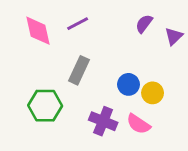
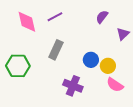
purple triangle: (174, 36) -> (123, 34), moved
green hexagon: (45, 106) -> (18, 66), moved
pink semicircle: (138, 124) -> (115, 85), moved

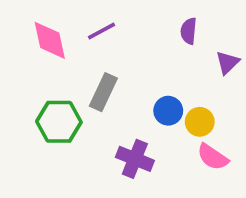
purple semicircle: (102, 17) -> (189, 31), turned -32
green hexagon: (18, 66) -> (59, 122), moved

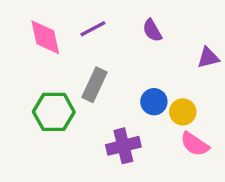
purple semicircle: (189, 31) -> (152, 30), moved, turned -35
purple triangle: (227, 63) -> (208, 58), turned 30
purple cross: (135, 159) -> (123, 146), turned -36

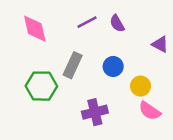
purple line: (93, 29) -> (87, 22), moved
purple triangle: (208, 58) -> (160, 44), turned 42
blue circle: (154, 102) -> (113, 66), moved

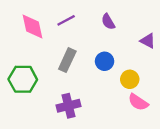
purple line: (87, 22) -> (66, 20), moved
green hexagon: (41, 86) -> (23, 79), moved
purple cross: (95, 112) -> (68, 106), moved

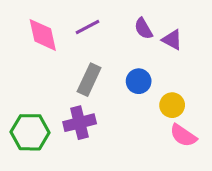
purple triangle: (148, 41) -> (172, 40), moved
green hexagon: (23, 79) -> (30, 132), moved
purple cross: (68, 106) -> (80, 123), moved

